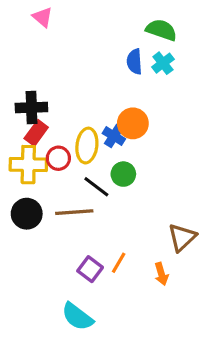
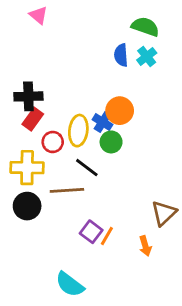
yellow cross: (28, 165) -> (27, 168), moved
green circle: (123, 174) -> (111, 142), moved
black circle: (27, 214) -> (27, 206), moved
purple square: (90, 269) -> (91, 232), moved

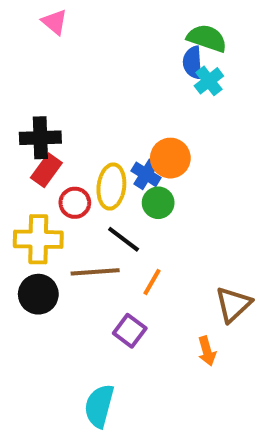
blue semicircle: (121, 55) -> (193, 63), moved
orange line: (107, 236) -> (152, 282), moved
cyan semicircle: (70, 284) -> (99, 406), turned 68

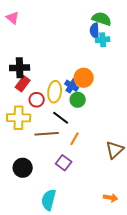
pink triangle: (55, 22) -> (13, 18), moved
cyan cross: (209, 81) -> (103, 40), turned 32
black circle: (38, 294) -> (23, 168), moved
orange arrow: (207, 351) -> (111, 198), moved, turned -64

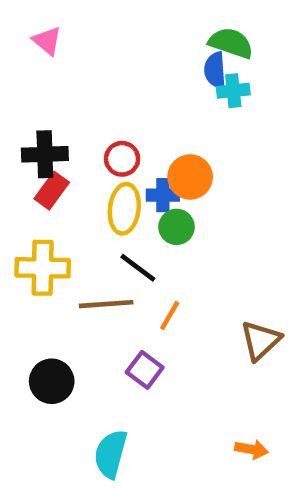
pink triangle: (13, 18) -> (47, 41), moved
blue cross: (72, 86) -> (163, 195), turned -32
red circle: (37, 100) -> (122, 159), moved

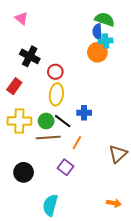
black cross: (45, 154) -> (30, 56), moved, turned 30
orange circle: (190, 177) -> (97, 52), moved
red rectangle: (52, 191) -> (14, 86), moved
blue cross: (163, 195) -> (84, 113), moved
green circle: (177, 227) -> (46, 121), moved

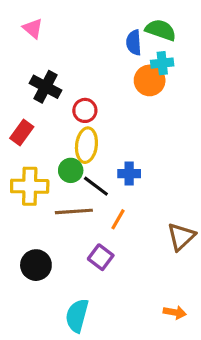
blue semicircle: (97, 32) -> (134, 43), moved
green circle: (46, 121) -> (71, 170), moved

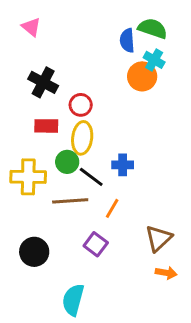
cyan cross: (162, 63) -> (154, 60), turned 36
red rectangle: (22, 133) -> (46, 126), moved, turned 55
brown triangle: (181, 237) -> (159, 238), moved
orange arrow: (175, 312) -> (166, 273), moved

